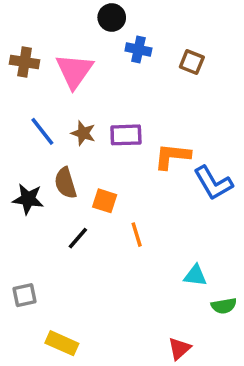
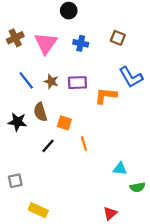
blue cross: (138, 50) -> (81, 43), moved
brown cross: (25, 62) -> (15, 38), turned -35
blue L-shape: (213, 183) -> (131, 77), moved

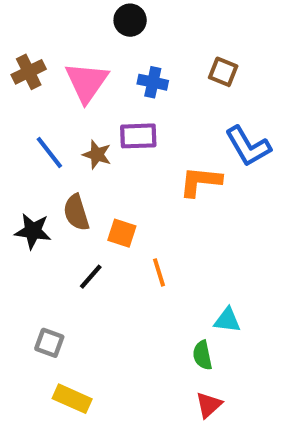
purple rectangle: (77, 83) -> (138, 136), moved
gray square: (15, 181) -> (49, 343), moved, turned 32
green semicircle: (137, 187) -> (202, 355), moved, turned 88

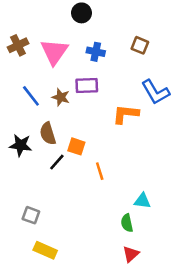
black line: (91, 277) -> (57, 162), moved

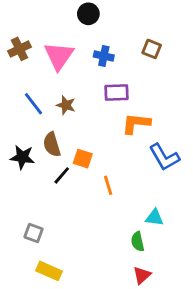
purple rectangle: (87, 86) -> (116, 93), moved
blue L-shape: (155, 92) -> (164, 157), moved

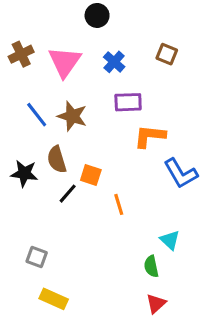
blue cross: (104, 56) -> (114, 62), turned 30
brown star: (66, 105) -> (72, 116), size x1.4
cyan triangle: (154, 218) -> (170, 240), turned 36

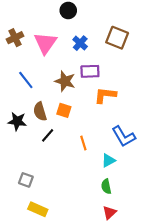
brown square: (167, 54) -> (117, 38), size x1.5
brown star: (72, 116) -> (65, 81), moved
blue L-shape: (181, 173) -> (124, 136), moved
orange square: (91, 175) -> (64, 110), moved
cyan triangle: (170, 240) -> (108, 160), moved, turned 48

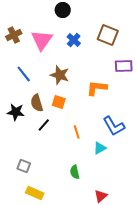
purple rectangle: (90, 71) -> (124, 66), moved
green semicircle: (106, 186) -> (75, 172), moved

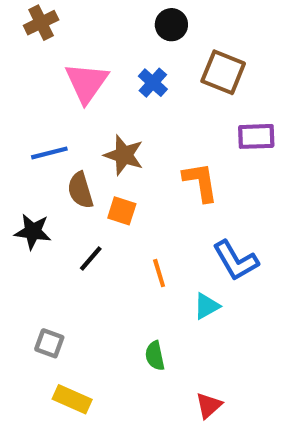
black circle: (63, 10) -> (171, 25), moved
brown cross: (14, 35) -> (41, 23), moved
blue line: (24, 74) -> (49, 153), turned -66
orange L-shape: (97, 88) -> (200, 182), turned 75
brown semicircle: (37, 103) -> (80, 190), moved

